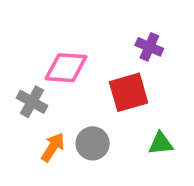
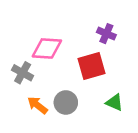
green triangle: (161, 143) -> (114, 102), turned 30
orange arrow: (53, 147) -> (37, 105), turned -85

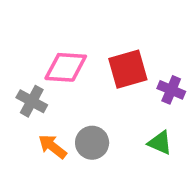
purple cross: (106, 34) -> (171, 90), moved
red square: (91, 66) -> (128, 69), moved

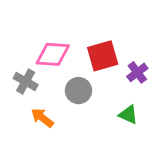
purple cross: (171, 90) -> (137, 72), turned 30
gray circle: (92, 143) -> (78, 91), moved

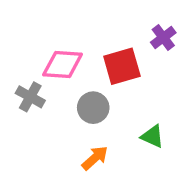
purple cross: (137, 72) -> (163, 38), moved
orange arrow: (42, 118) -> (95, 158), moved, turned 100

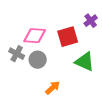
gray circle: (93, 108) -> (38, 60), moved
green triangle: (152, 136) -> (85, 62), moved, size x1.5

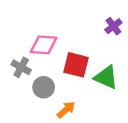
red square: (68, 37) -> (76, 65), moved, turned 30
gray circle: (38, 60) -> (44, 87), moved

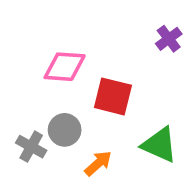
gray cross: (21, 67) -> (31, 147), moved
green triangle: (106, 77) -> (159, 145), moved

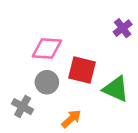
gray circle: (65, 130) -> (47, 82), moved
green triangle: (159, 145) -> (116, 89), moved

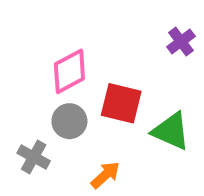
pink diamond: (47, 48) -> (69, 71), turned -32

